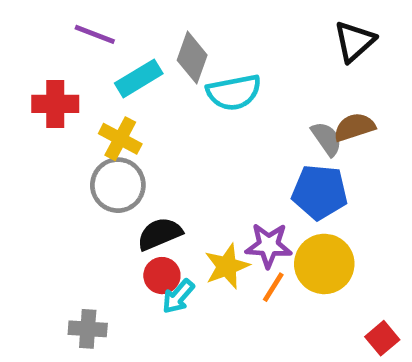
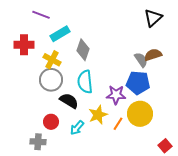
gray diamond: (192, 58) -> (83, 50), moved
cyan semicircle: (234, 92) -> (85, 82), moved, turned 95
black semicircle: (160, 234) -> (69, 101), turned 54
purple star: (269, 245) -> (116, 95), moved
red circle: (162, 276) -> (51, 122), moved

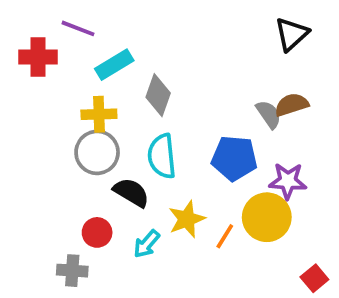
red cross: (24, 45) -> (38, 57), moved
yellow cross: (52, 60) -> (99, 114), turned -30
blue pentagon: (138, 83) -> (234, 158), moved
purple star: (116, 95) -> (288, 181), moved

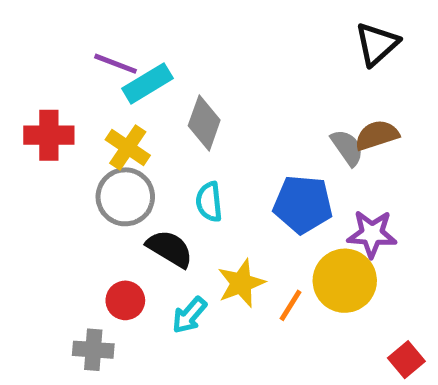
purple line: (78, 28) -> (115, 64), moved
red cross: (38, 57) -> (49, 135), moved
yellow cross: (99, 114) -> (128, 148), turned 36
cyan semicircle: (162, 156) -> (209, 202), size x0.7

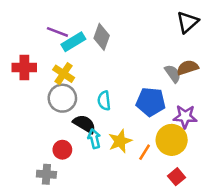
gray diamond: (204, 123) -> (102, 37), moved
cyan arrow: (189, 315) -> (94, 139), moved, turned 126
red square: (406, 360) -> (176, 177), moved

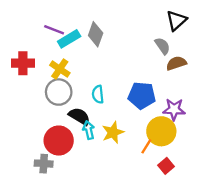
gray semicircle: (173, 74) -> (162, 46), moved
red circle: (62, 150) -> (59, 141), size x1.6
orange line: (145, 152) -> (146, 146), moved

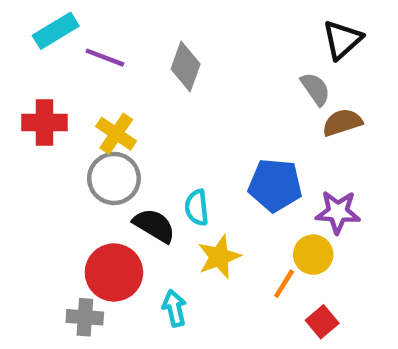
cyan rectangle: (69, 39) -> (56, 31), moved
cyan semicircle: (98, 94) -> (197, 208), moved
cyan arrow: (89, 130) -> (174, 308), moved
yellow circle: (161, 131) -> (313, 255), size x0.7

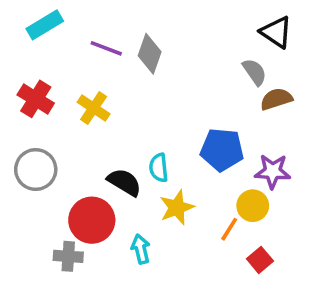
black triangle: (342, 40) -> (276, 32), turned -44
purple line: (105, 58) -> (106, 48), moved
red cross: (45, 123) -> (36, 99), turned 32
gray circle: (114, 178) -> (36, 170), moved

